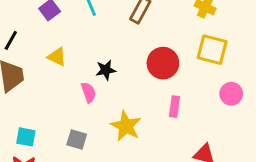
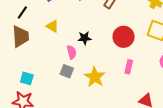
gray square: (77, 140) -> (67, 71), moved

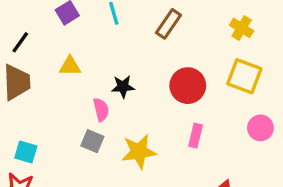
yellow triangle: (52, 26) -> (70, 66), turned -32
yellow star: (95, 77) -> (139, 152), turned 30

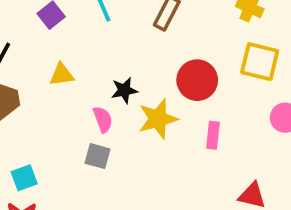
cyan square: (26, 152) -> (24, 178), turned -30
yellow star: (139, 152) -> (158, 119), moved

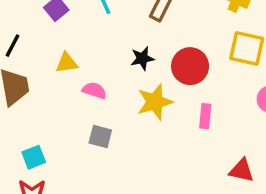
black star: (124, 90) -> (142, 58), moved
pink semicircle: (103, 119) -> (94, 91), moved, turned -50

